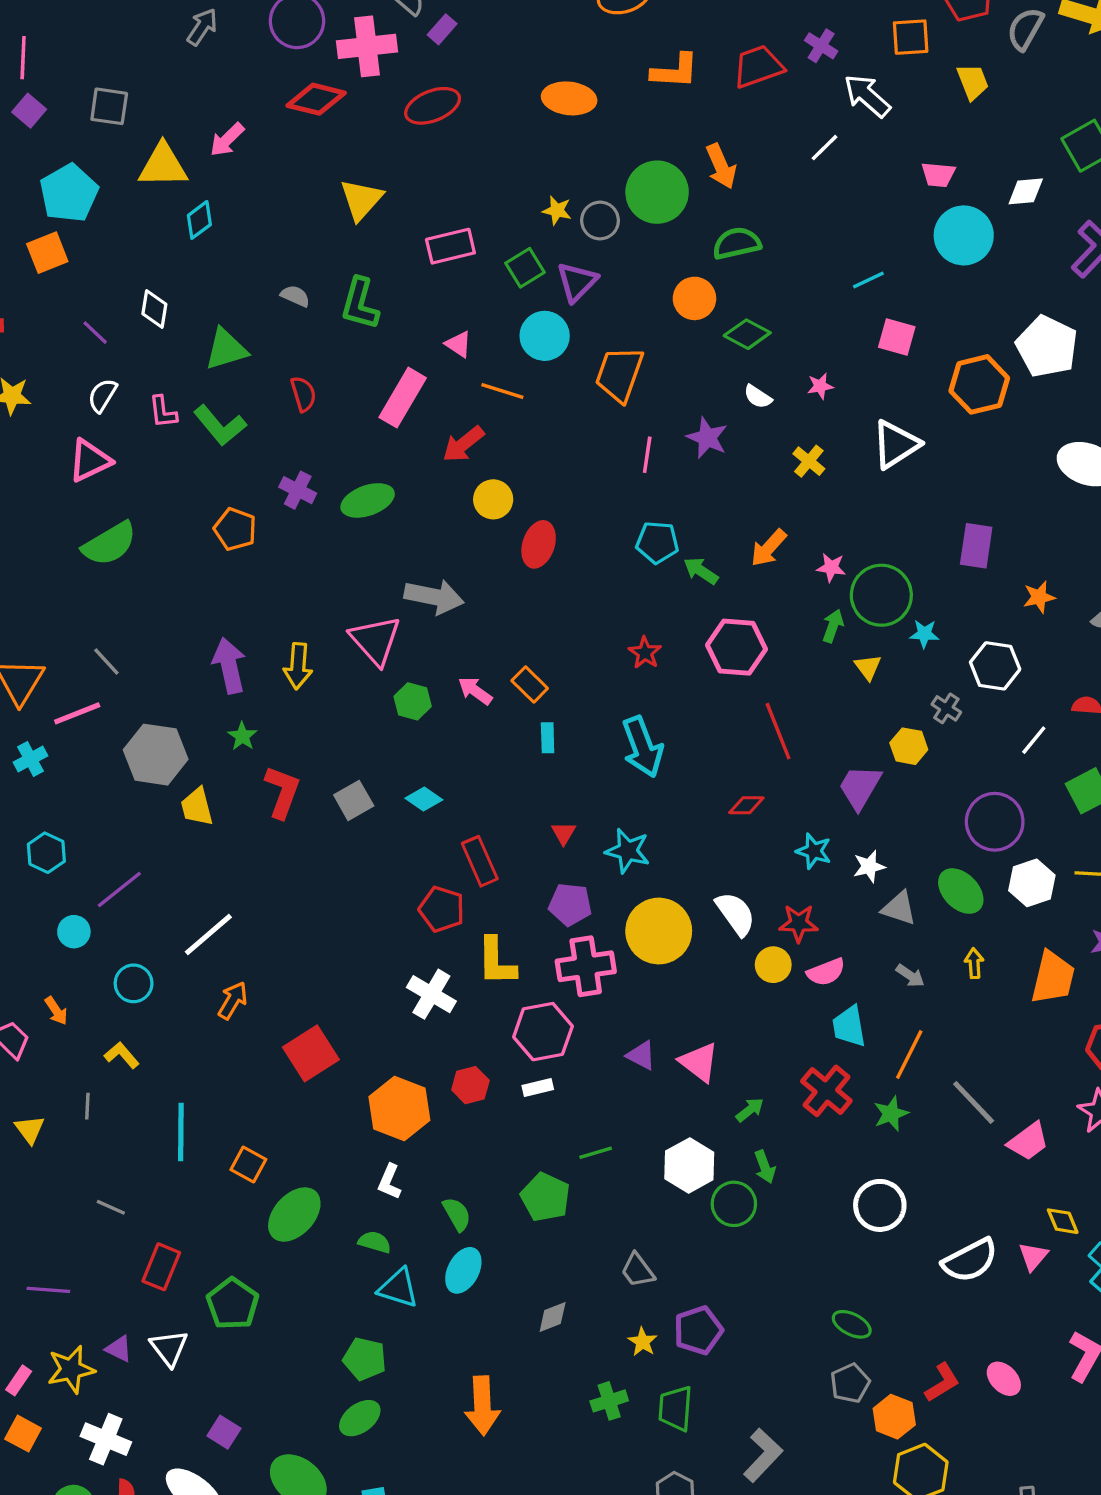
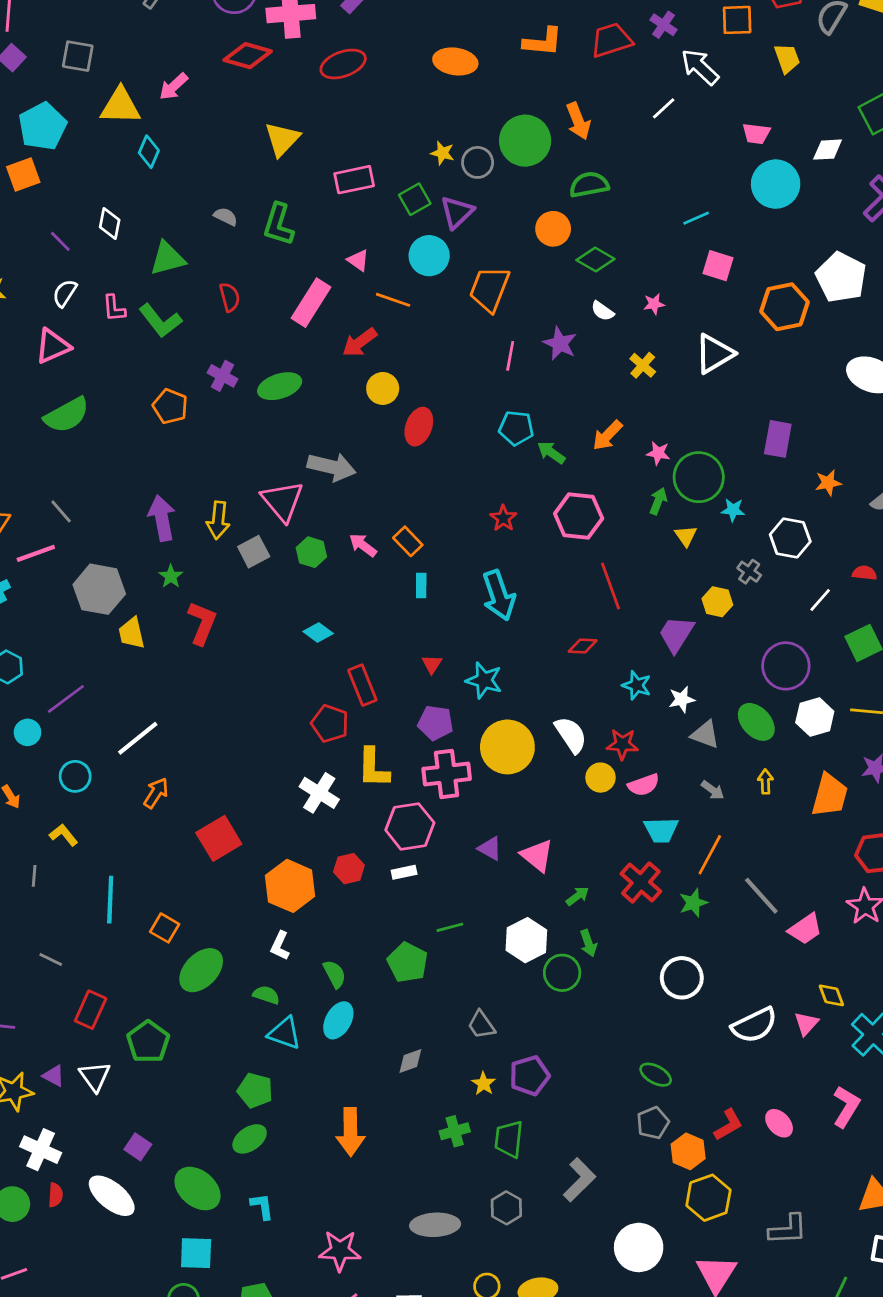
cyan diamond: (199, 220) -> (149, 152), turned -32
gray square: (354, 800) -> (254, 552), moved
cyan trapezoid: (849, 1026) -> (661, 830), turned -84

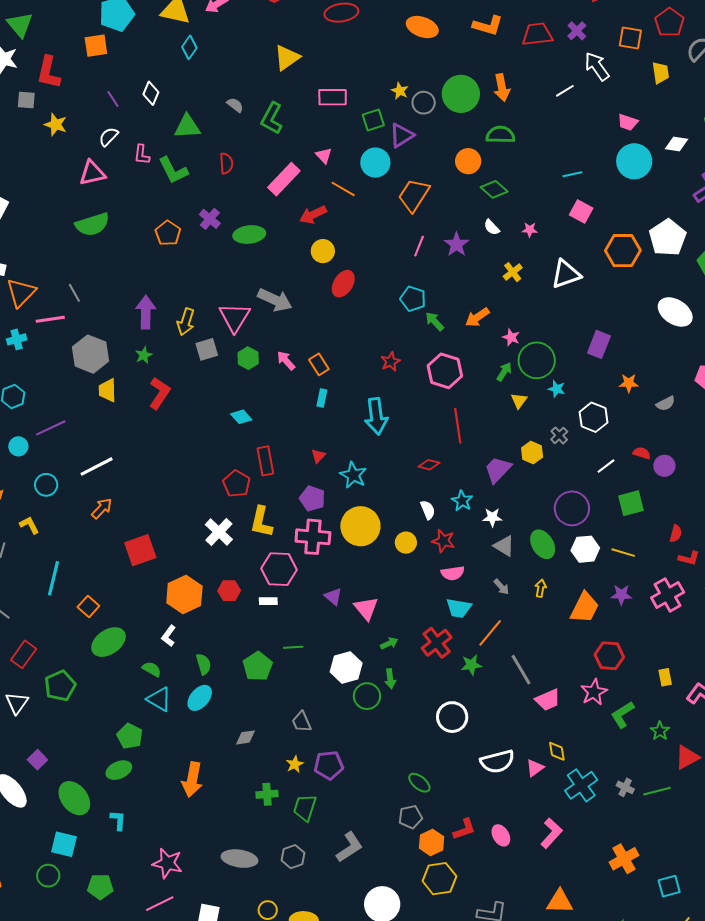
white semicircle: (571, 735) -> (428, 510), moved, size x0.7
yellow circle: (600, 778) -> (406, 543), moved

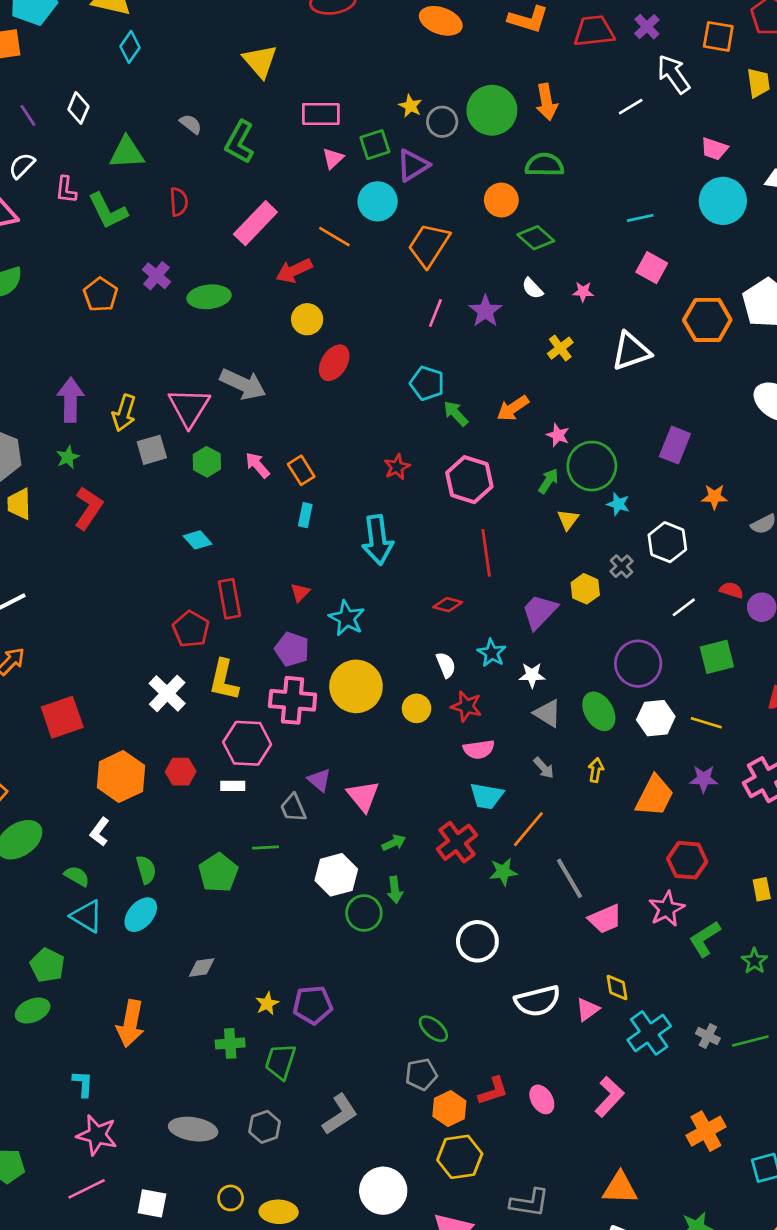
yellow triangle: (287, 58) -> (260, 61), turned -36
pink triangle: (324, 156) -> (333, 158), moved, turned 30
gray trapezoid: (302, 722) -> (293, 808), moved
cyan L-shape: (118, 820) -> (83, 1084), moved

